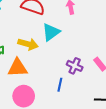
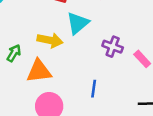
purple cross: (75, 66) -> (113, 47), moved

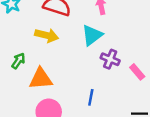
cyan triangle: (78, 23) -> (92, 35), moved
yellow arrow: (50, 40) -> (47, 35), moved

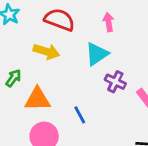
blue line: (91, 97) -> (80, 115), moved, turned -42

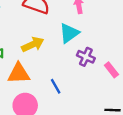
yellow arrow: (46, 51) -> (33, 44), moved, turned -40

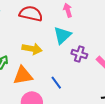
yellow arrow: (33, 44) -> (32, 49), turned 42

